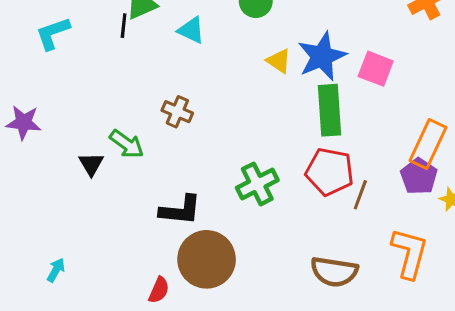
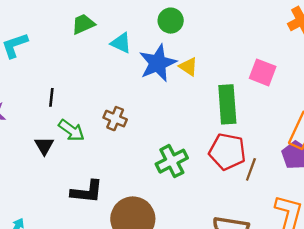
black line: (124, 26) -> (51, 97), moved
blue star: (322, 56) -> (158, 63), moved
brown cross: (177, 112) -> (115, 119), moved
black L-shape: (180, 210) -> (87, 192), moved

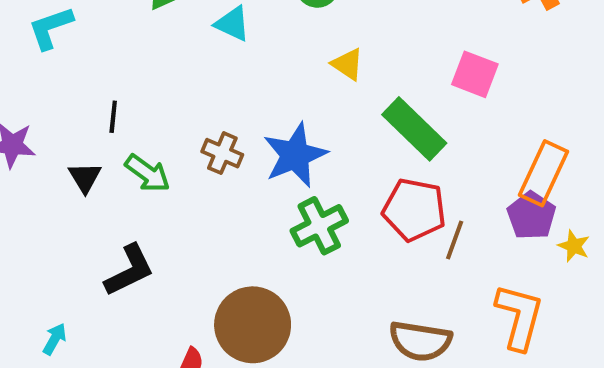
blue star: (158, 63) -> (295, 155), moved
green rectangle: (227, 104) -> (414, 129), turned -42
black triangle: (44, 146) -> (85, 177), moved
black L-shape: (87, 192) -> (129, 270), moved, turned -32

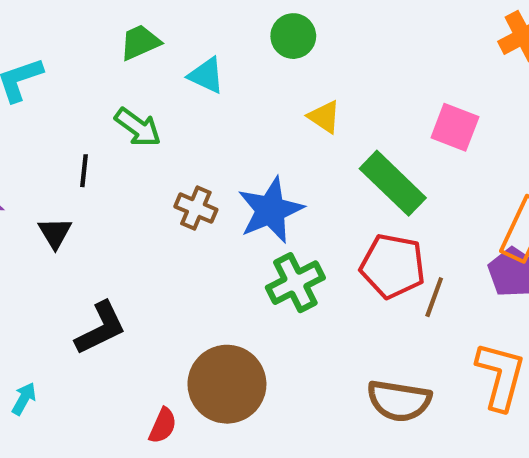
green arrow: (148, 173) -> (138, 127), moved

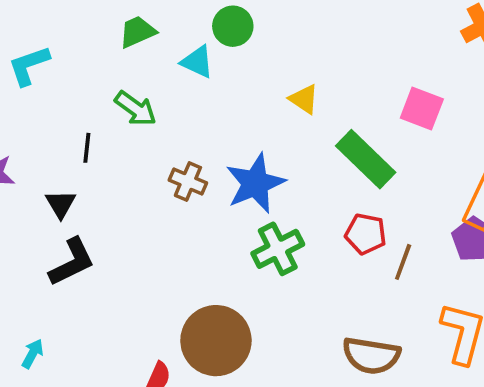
green circle: (293, 36) -> (233, 26), moved
red pentagon: (393, 266) -> (366, 234), size x0.7
black L-shape: (101, 328) -> (72, 262), moved

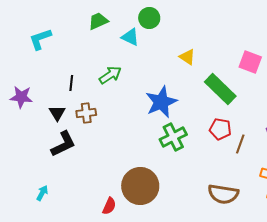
green arrow: (136, 109) -> (110, 75), moved, turned -70
brown cross: (188, 182) -> (86, 113), moved, turned -30

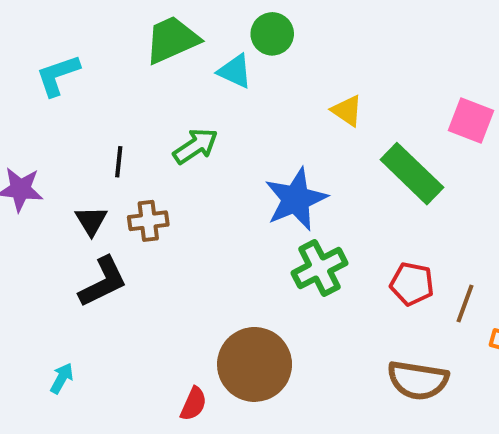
green trapezoid: (98, 21) -> (172, 40), size x1.4
red pentagon: (220, 129) -> (412, 284), moved
brown line: (240, 144) -> (465, 303), moved

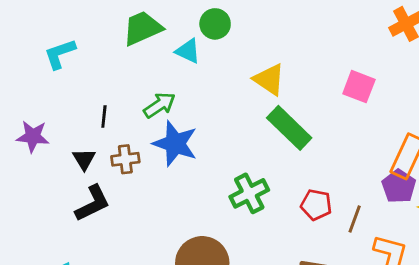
yellow triangle: (347, 111) -> (269, 79), size x1.4
green rectangle: (412, 174) -> (289, 128), moved
blue star: (296, 199) -> (175, 144), moved, turned -30

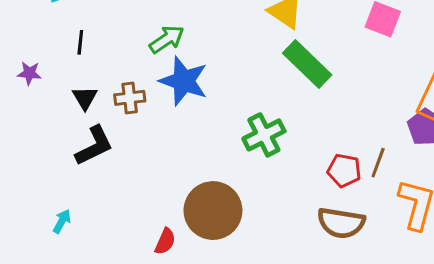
black line: (104, 116) -> (80, 42), moved
purple star: (33, 136) -> (29, 73), size x0.7
red pentagon: (316, 205) -> (344, 170), moved

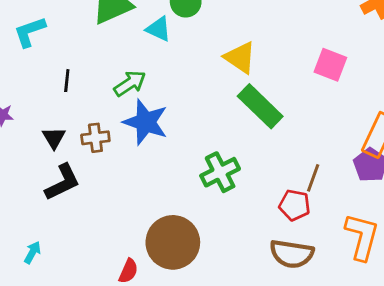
black line: (80, 42) -> (67, 81), moved
brown line: (378, 163) -> (313, 178), moved

